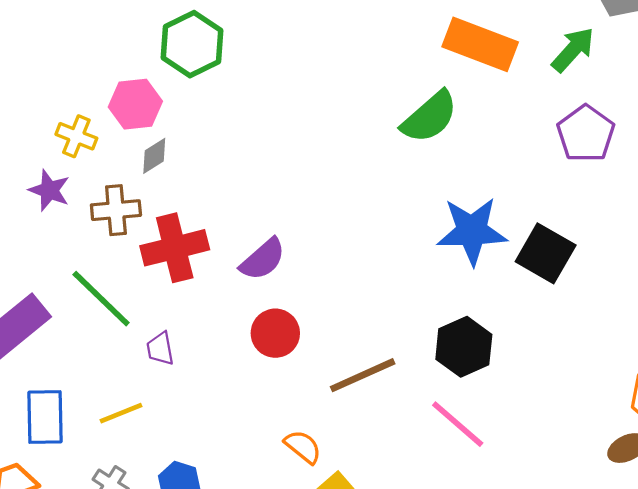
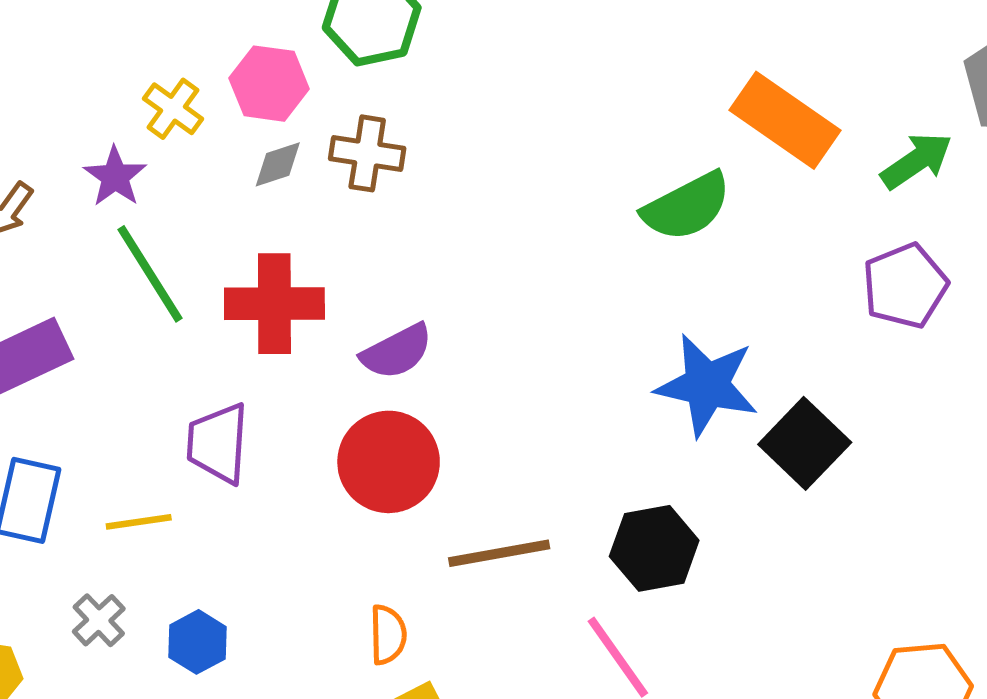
brown cross: (116, 210) -> (367, 153), moved
green line: (101, 299) -> (150, 274), moved
red circle: (275, 333) -> (389, 462), size x1.4
purple trapezoid: (160, 349) -> (218, 443), size x1.6
orange semicircle: (303, 447) -> (388, 635), turned 36

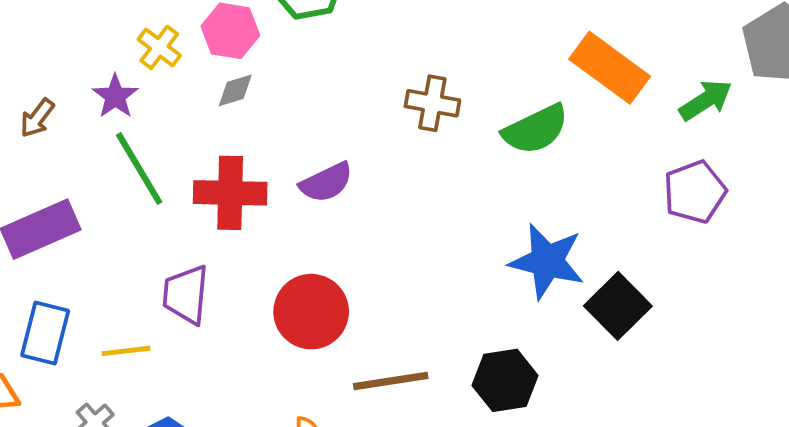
brown cross: (367, 153) -> (432, 103), moved
purple semicircle: (397, 351) -> (326, 182), moved

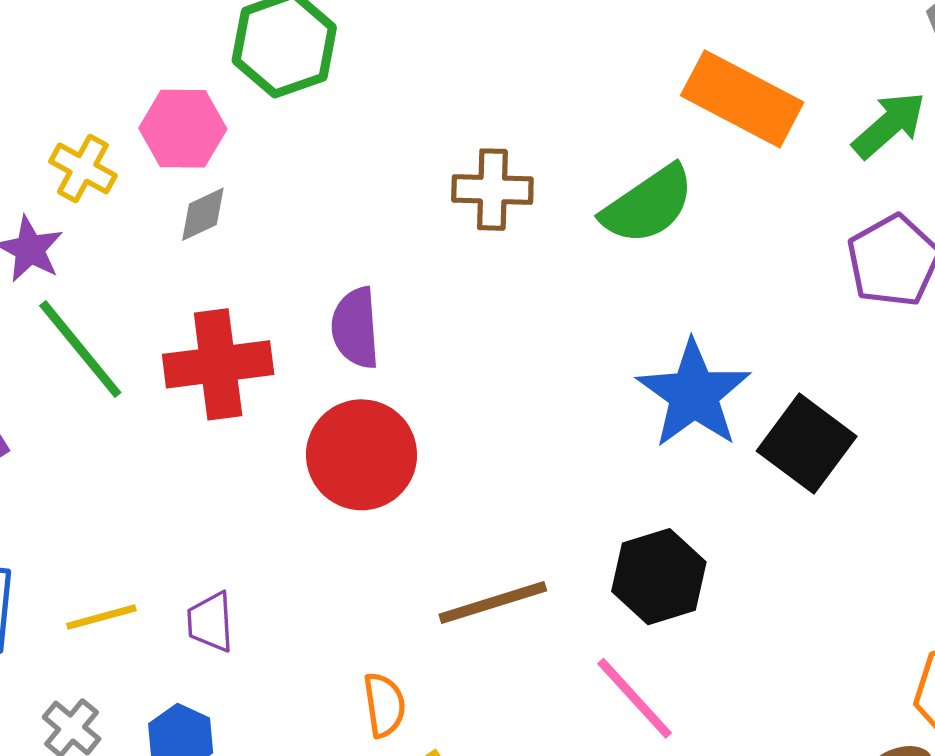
purple semicircle: (326, 182) -> (356, 328), turned 120
blue star: (547, 261) -> (694, 394), turned 30
purple trapezoid: (186, 295) -> (210, 622), moved, size x0.7
red circle: (311, 312) -> (362, 455), moved

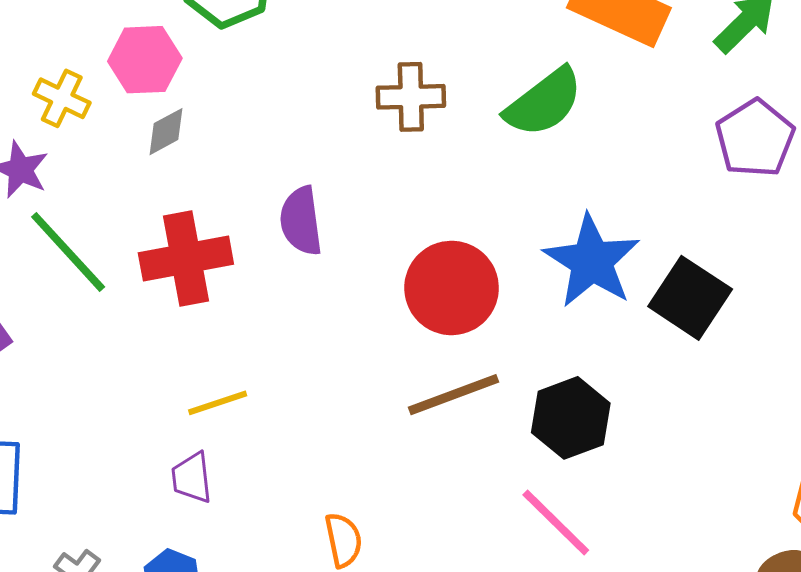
red circle: (362, 455) -> (452, 288), moved
brown line: (493, 603) -> (453, 395), moved
yellow line: (101, 617) -> (218, 403), moved

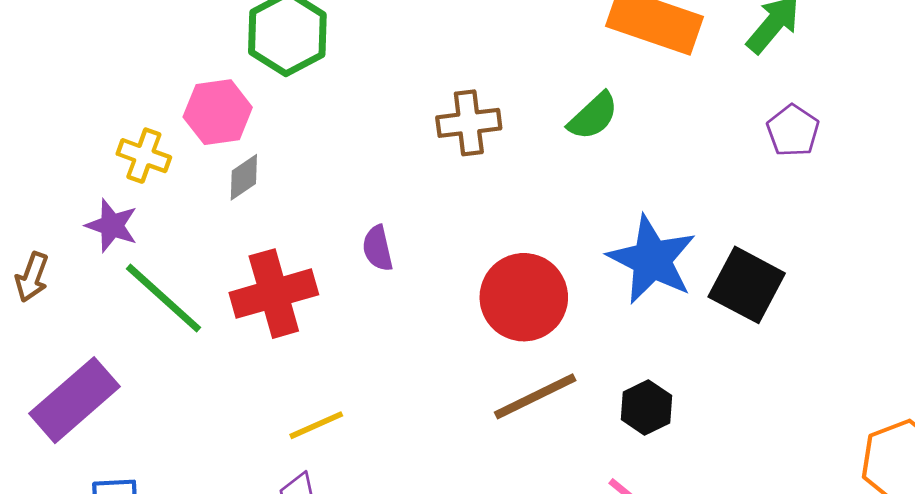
green semicircle: (544, 102) -> (593, 116), size x0.7
purple pentagon: (755, 138) -> (793, 131), size x0.7
purple semicircle: (301, 221) -> (378, 248), size x0.7
black hexagon: (571, 418) -> (646, 408), size x0.7

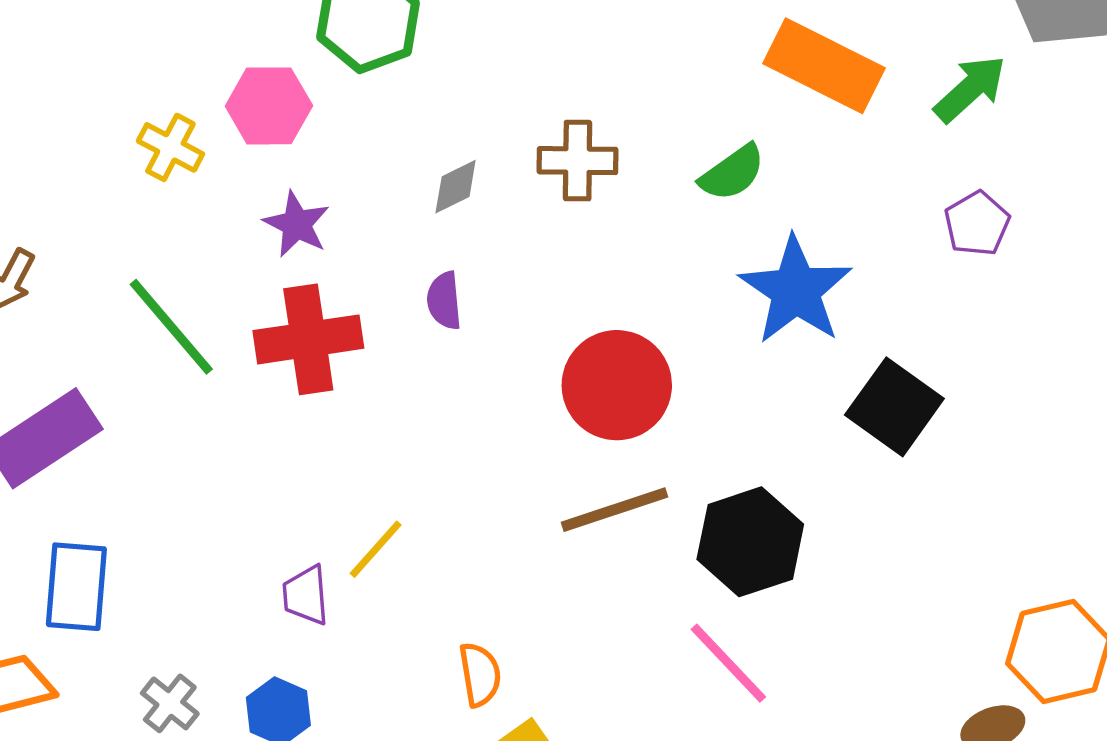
gray diamond: (244, 177) -> (456, 187), moved
purple star: (112, 226) -> (297, 224), moved
blue star: (652, 260) -> (796, 290), moved
black hexagon: (646, 408) -> (750, 542), size x1.6
yellow line: (316, 425) -> (376, 549), moved, turned -32

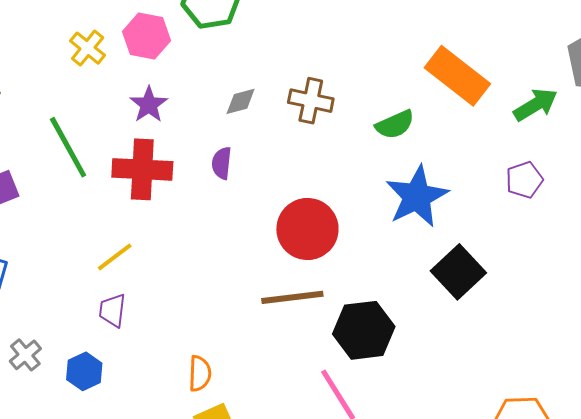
yellow line: (376, 549) -> (115, 257), moved

